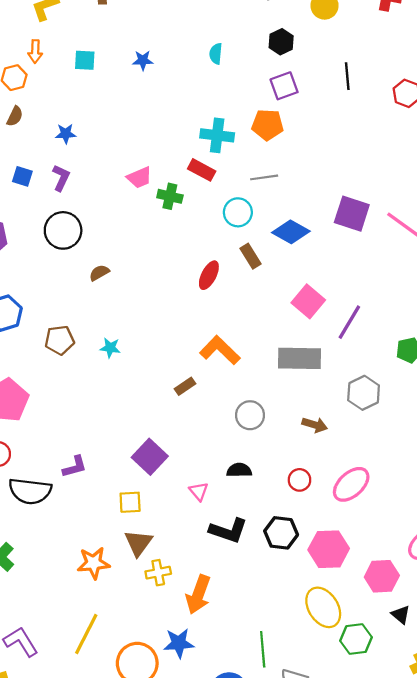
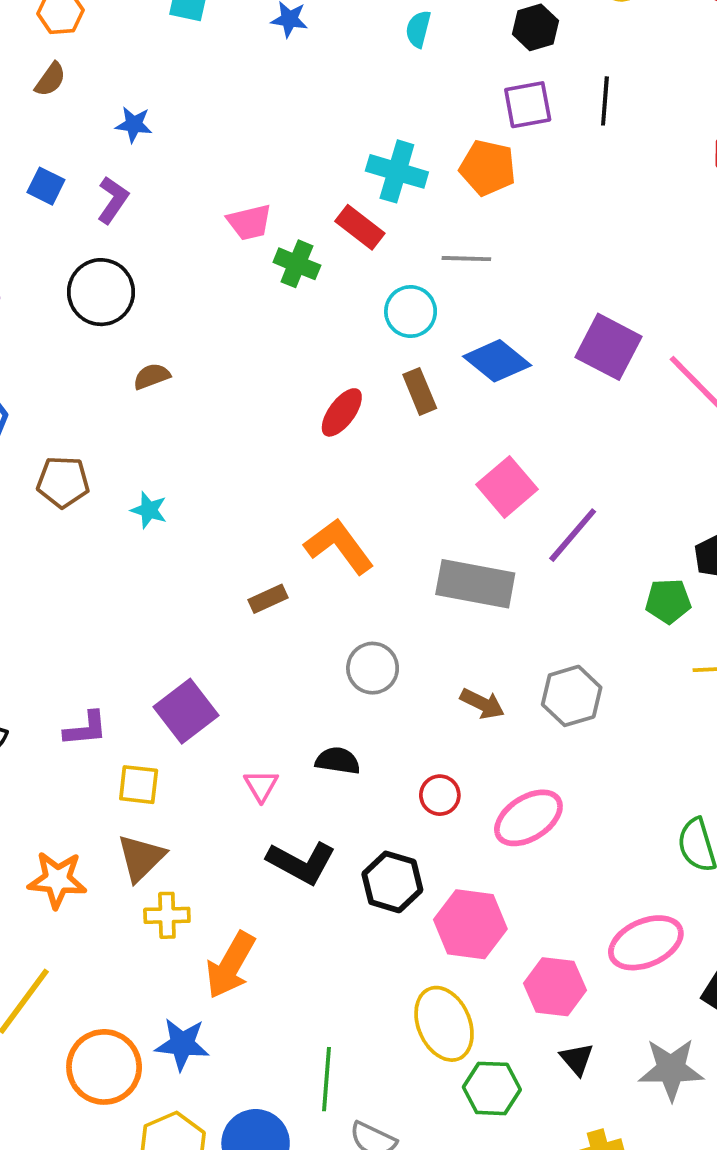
black line: (347, 76) -> (605, 101), moved
gray hexagon: (364, 393) -> (572, 696), moved
purple L-shape: (75, 467) -> (86, 729), moved

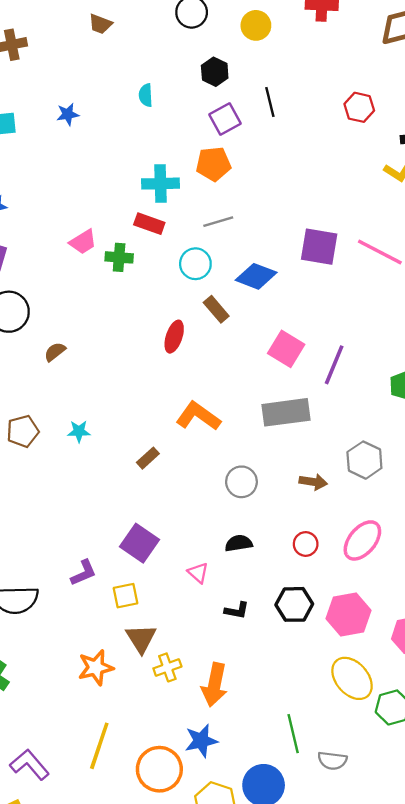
brown rectangle: (268, 599) -> (148, 458), moved
black L-shape: (301, 863) -> (237, 610), size x0.6

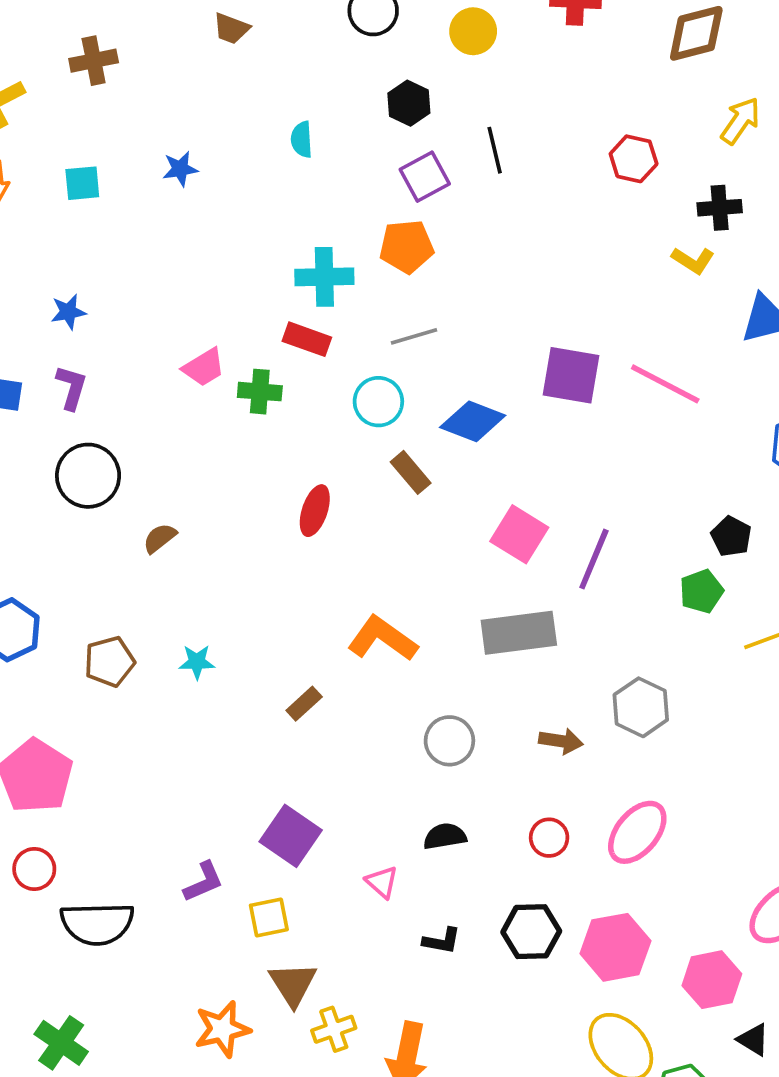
red ellipse: (174, 337) -> (315, 511), moved

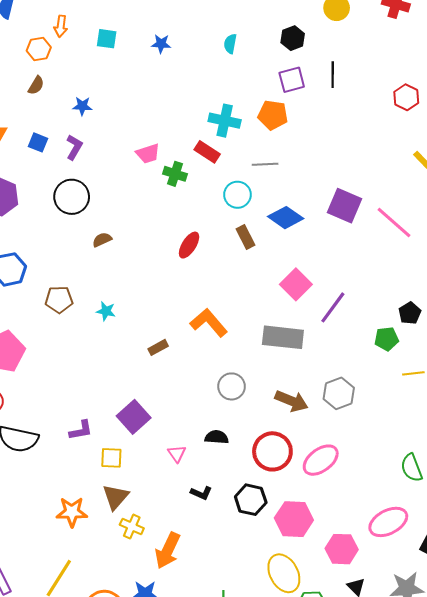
brown arrow: (561, 741) -> (291, 401), size x1.4
red circle: (549, 838) -> (272, 451), size x1.8
yellow cross: (334, 1029) -> (132, 527), turned 30

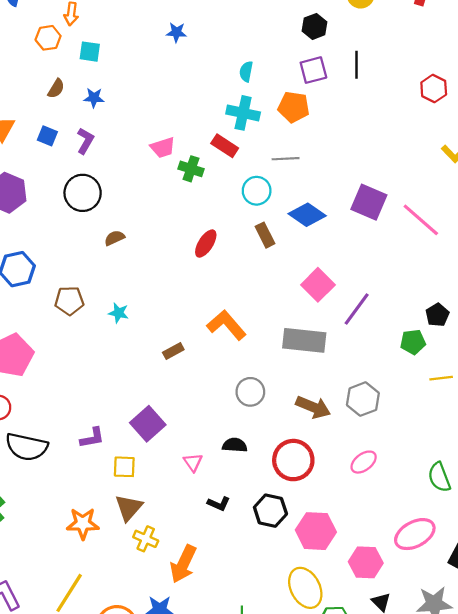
cyan square: (107, 39) -> (90, 52), moved
cyan semicircle: (230, 44) -> (246, 72), moved
brown semicircle: (36, 85) -> (56, 89), moved
pink ellipse: (321, 460) -> (364, 462), moved, size x0.7

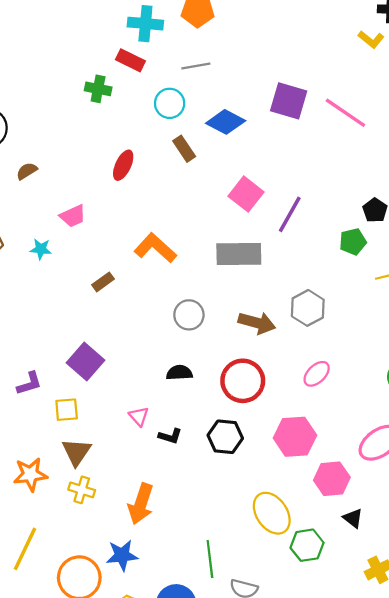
pink trapezoid: (163, 148) -> (73, 216), moved
pink triangle: (193, 462) -> (139, 416), moved
pink hexagon: (316, 531) -> (295, 437), moved
yellow cross: (146, 539) -> (82, 490), moved

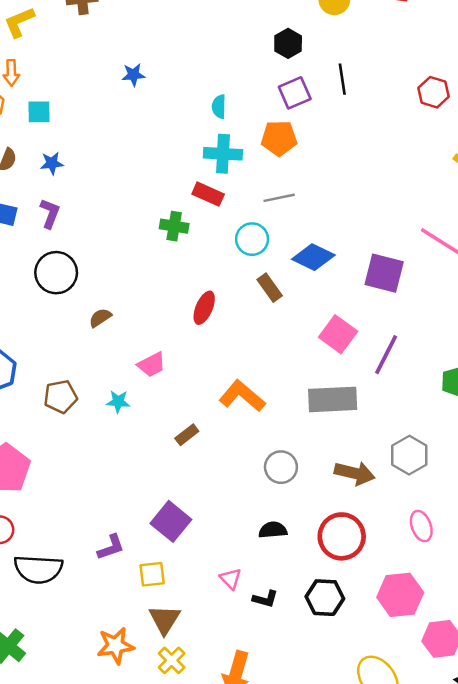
purple square: (289, 101) -> (384, 273), moved
pink ellipse: (317, 374) -> (421, 526), turned -64
yellow cross: (82, 490) -> (172, 660), turned 30

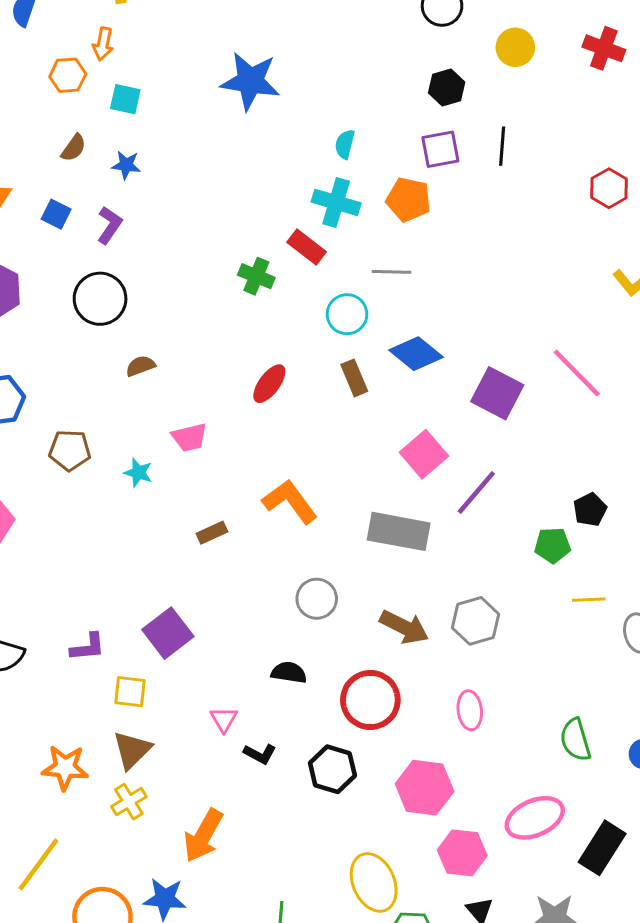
blue star: (133, 75) -> (250, 81), size x2.0

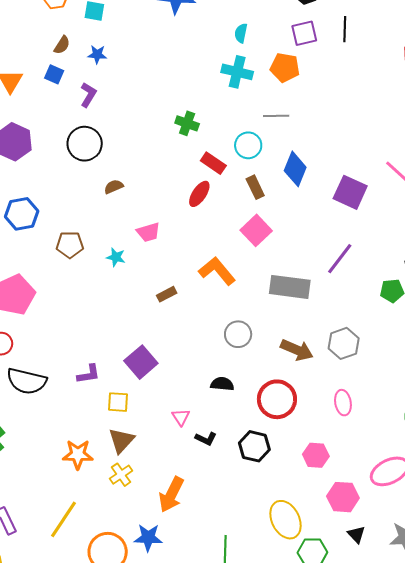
blue square: (56, 214) -> (54, 74), moved
red rectangle: (307, 247) -> (213, 163), moved
blue diamond: (416, 354) -> (295, 169), turned 76
pink square: (424, 454) -> (256, 230), moved
pink hexagon: (425, 788) -> (316, 455), size x0.7

